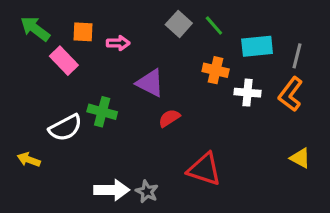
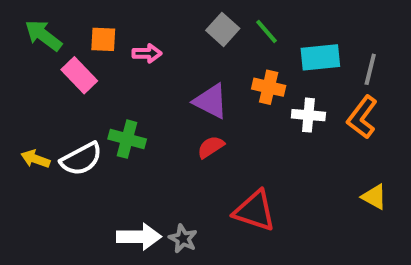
purple triangle: (150, 83) -> (211, 101), moved
yellow arrow: (29, 160) -> (35, 159), moved

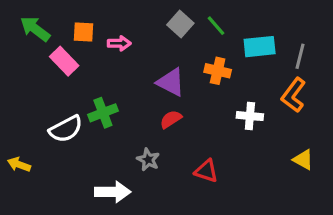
white cross: (308, 115) -> (250, 116), moved
green cross: (127, 139) -> (103, 113), turned -36
yellow arrow: (35, 159) -> (19, 164), moved
red triangle: (255, 211) -> (206, 171), size x0.7
gray star: (183, 239) -> (148, 160), moved

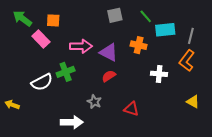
gray square: (180, 24) -> (115, 15), turned 35
green line: (216, 26) -> (146, 16), moved
pink arrow: (119, 43) -> (81, 46), moved, size x1.5

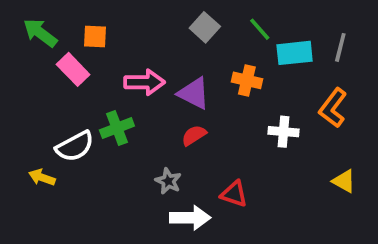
gray square: (115, 15) -> (205, 27), turned -35
gray line: (191, 36) -> (340, 47), moved
yellow arrow: (12, 105) -> (42, 177), moved
white arrow: (72, 122) -> (190, 218), moved

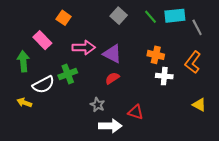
green arrow: (40, 33) -> (23, 61), moved, turned 48
orange square: (95, 36) -> (64, 18), moved, turned 32
gray line: (340, 47) -> (197, 27), turned -42
cyan rectangle: (295, 53) -> (175, 16), moved
orange cross: (247, 80) -> (156, 55), moved

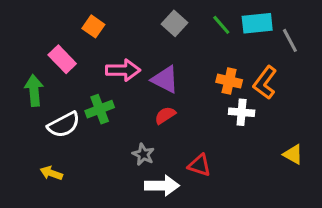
orange L-shape: (193, 62) -> (265, 83), moved
yellow arrow: (24, 103) -> (51, 173), moved

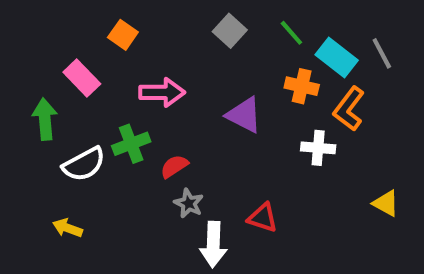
cyan rectangle: (257, 23) -> (337, 57), moved, turned 44
purple triangle: (165, 79) -> (244, 115), moved
orange cross: (229, 81) -> (302, 86), moved
red semicircle: (165, 115) -> (174, 166), moved
white arrow: (162, 186) -> (213, 244), turned 92

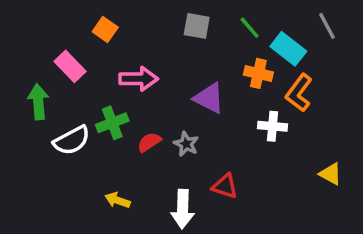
gray square: (230, 31) -> (197, 26), turned -32
gray line: (382, 53) -> (327, 26), moved
gray star: (189, 203) -> (186, 144), moved
yellow arrow: (67, 228) -> (117, 200), moved

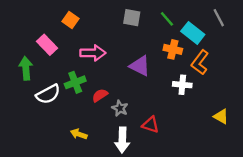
gray star: (186, 144) -> (120, 108), moved

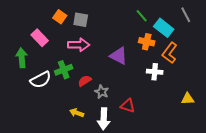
gray square: (132, 18) -> (81, 20), moved
yellow triangle: (221, 116) -> (188, 99), turned -32
yellow arrow: (79, 134) -> (77, 113), moved

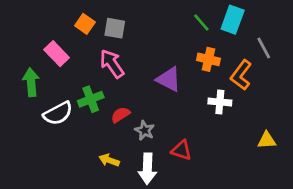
gray line: (186, 15) -> (264, 48), moved
cyan rectangle: (164, 28) -> (233, 20), moved, turned 72
pink arrow: (79, 45) -> (112, 64), turned -125

